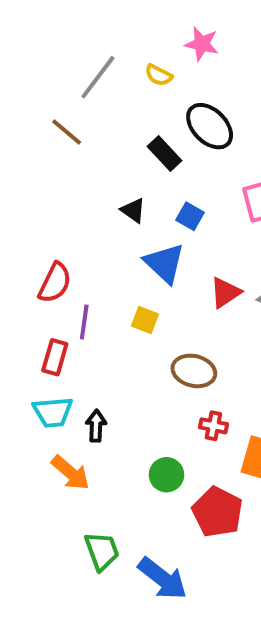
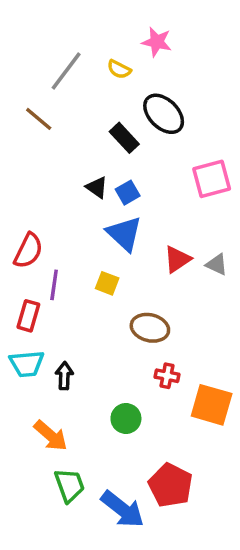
blue square: (190, 216) -> (128, 193), moved, turned 30
orange arrow: (71, 473) -> (51, 436), moved
red pentagon: (217, 512) -> (170, 485), moved

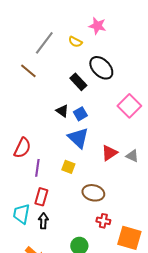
pink square: (212, 179) -> (129, 106), turned -30
red rectangle: (28, 316) -> (41, 197), moved
cyan trapezoid: (27, 364) -> (21, 214), turned 105

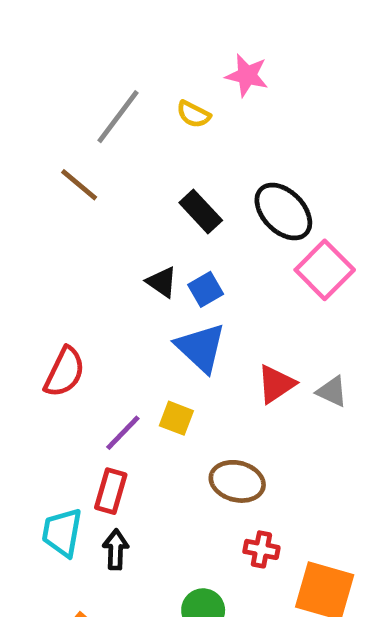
black ellipse: (101, 68) -> (283, 212), moved
purple line: (37, 168) -> (123, 433), moved, turned 36

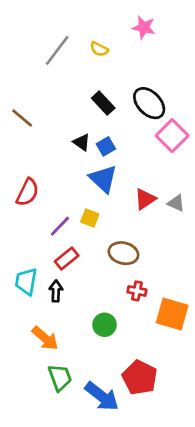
pink star: (247, 75) -> (144, 27), moved
brown line: (79, 185) -> (22, 118), moved
red rectangle: (111, 491) -> (67, 259), moved, turned 35

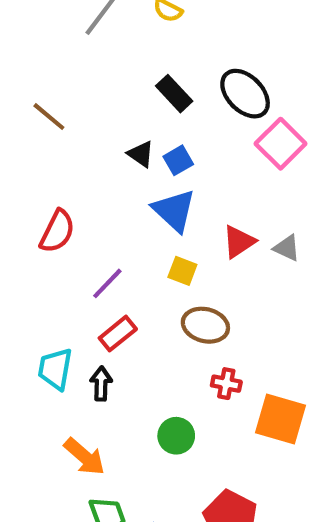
yellow square: (90, 218) -> (182, 271), moved

